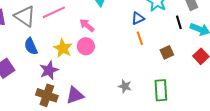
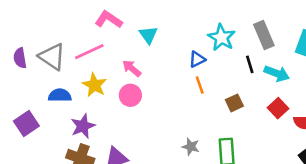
blue semicircle: (31, 46) -> (60, 95), turned 114
yellow star: (63, 48) -> (94, 85), moved
gray star: (125, 86) -> (191, 147), moved

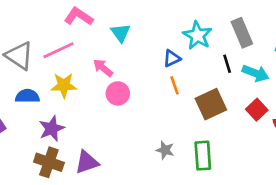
yellow star: (94, 85) -> (64, 85), turned -30
pink circle: (130, 95) -> (118, 93), moved
brown square: (234, 103) -> (211, 104), size x1.6

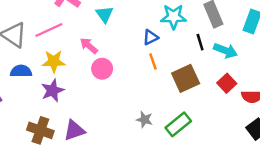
cyan star: (197, 35) -> (173, 17), turned -30
purple star: (52, 129) -> (53, 90), moved
green rectangle: (203, 156) -> (178, 124), turned 55

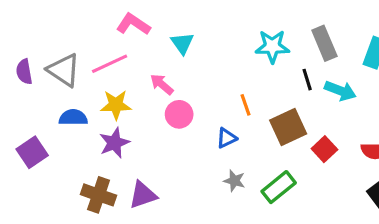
blue triangle: (150, 37) -> (226, 138), moved
red square: (227, 83) -> (324, 149), moved

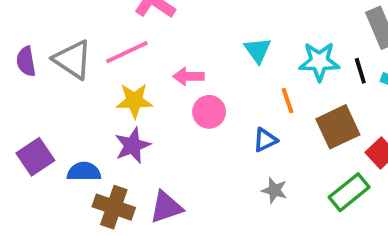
cyan triangle: (182, 43) -> (258, 50), moved
cyan star: (272, 46) -> (319, 61), moved
pink arrow: (162, 84) -> (189, 76), turned -40
blue semicircle: (73, 117) -> (84, 172), moved
green rectangle: (279, 187) -> (349, 192), moved

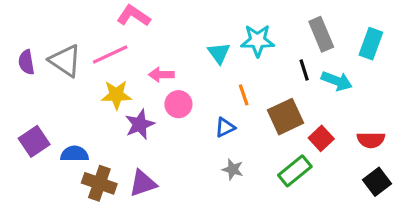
cyan star: (319, 61) -> (258, 41), moved
purple star: (132, 145) -> (140, 124), moved

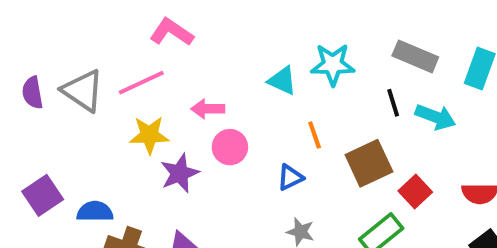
gray rectangle: (321, 34) -> (415, 56), turned -44
cyan triangle: (219, 53) -> (282, 81), turned -30

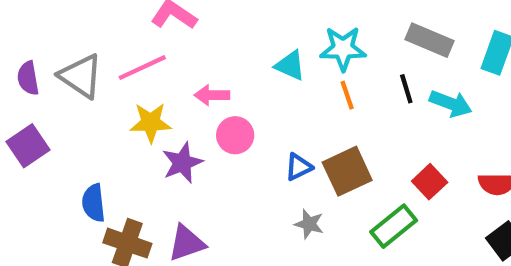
orange line: (315, 135) -> (347, 95), moved
brown square: (369, 163) -> (347, 171), moved
purple square: (43, 195) -> (28, 146), moved
blue semicircle: (95, 212) -> (94, 203), turned -96

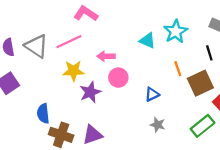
cyan star: (343, 49) -> (176, 32), turned -30
orange line: (347, 95) -> (178, 69), moved
brown square: (347, 171) -> (200, 83), moved

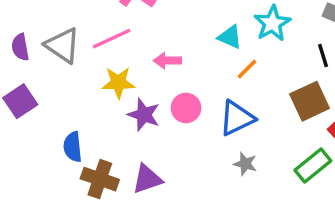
orange line: (178, 69) -> (247, 69), moved, turned 64
pink circle: (118, 78) -> (186, 108), moved
purple star: (90, 92) -> (144, 115), turned -30
blue triangle: (152, 94) -> (237, 118), size x1.6

